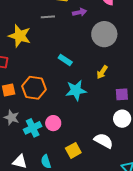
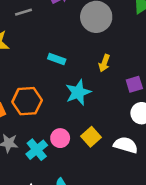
yellow square: (73, 150) -> (91, 137), moved

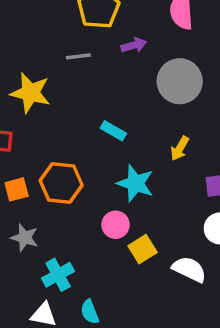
cyan star: (78, 92) -> (135, 183), turned 30
pink circle: (60, 138) -> (116, 225), moved
cyan cross: (37, 150) -> (58, 275), moved

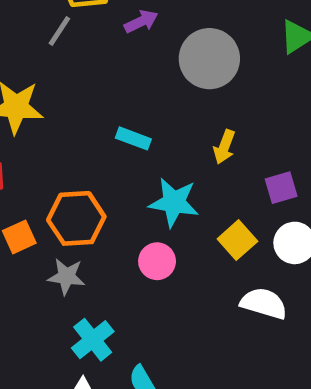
gray line: (78, 56) -> (59, 31), moved, turned -40
gray star: (25, 238) -> (66, 276), moved
yellow square: (143, 249) -> (237, 240), moved

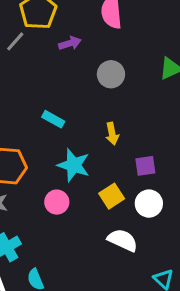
gray circle: (209, 59) -> (111, 74), size x0.7
yellow arrow: (224, 147) -> (112, 134), turned -40

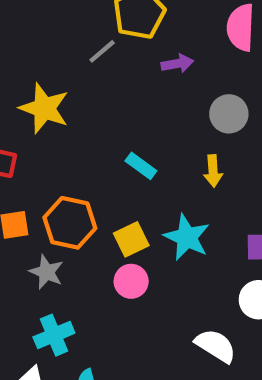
yellow arrow: (112, 134) -> (213, 171), moved
cyan star: (74, 165) -> (187, 237), moved
yellow square: (112, 196) -> (131, 239), moved

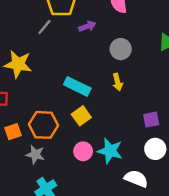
cyan rectangle: (141, 166) -> (77, 86), size x1.5
cyan star: (187, 237) -> (110, 151), moved
yellow square: (131, 239) -> (81, 116), moved

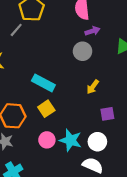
purple arrow: (87, 26) -> (92, 31), moved
yellow arrow: (118, 82) -> (93, 87), moved, turned 48
white circle: (155, 149) -> (97, 142), moved

